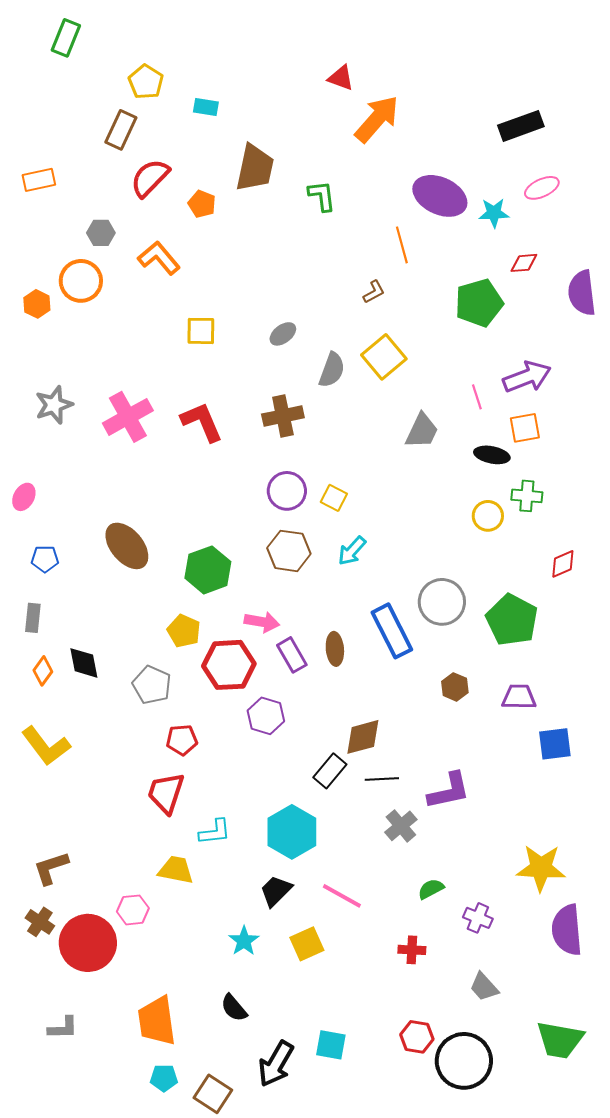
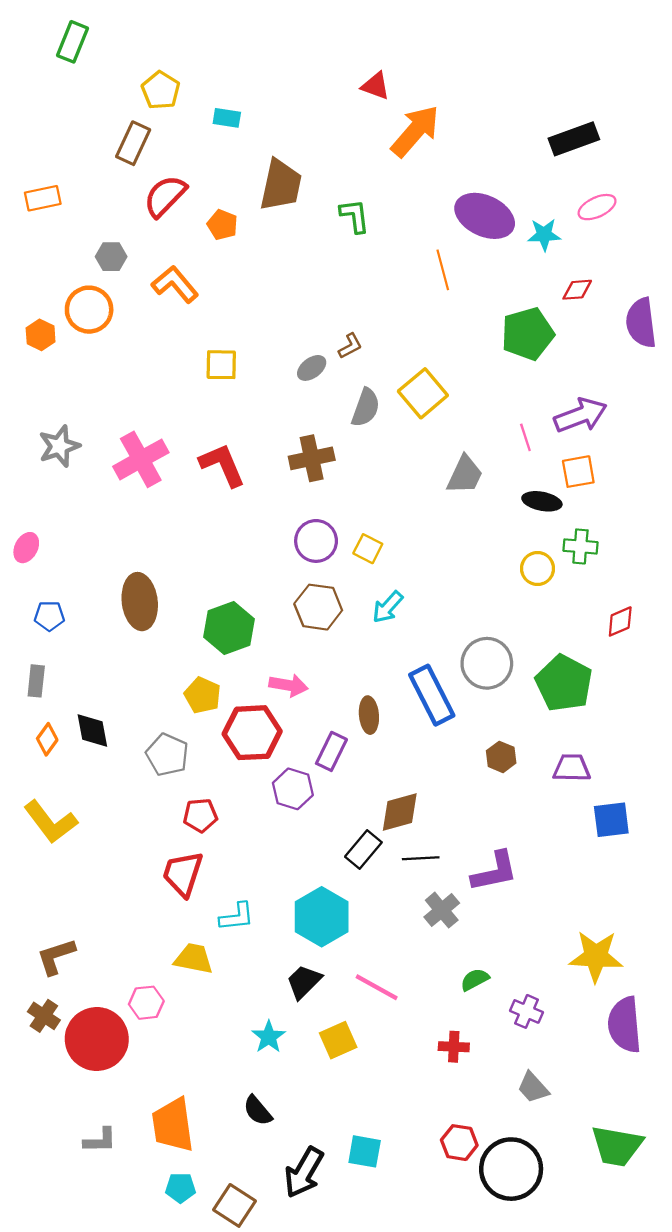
brown L-shape: (374, 292) -> (350, 346), moved
brown ellipse: (127, 546) -> (140, 602), turned 33
purple rectangle: (292, 655) -> (331, 751), moved, turned 56
gray L-shape: (63, 1028) -> (100, 1140), moved

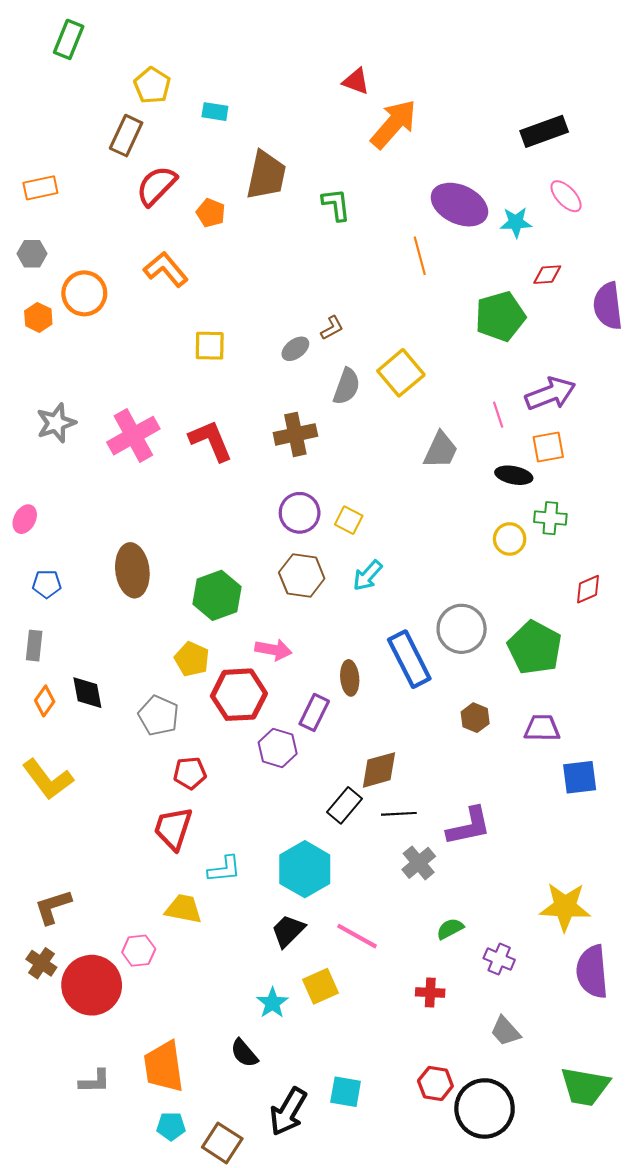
pink ellipse: (597, 207) -> (566, 196), turned 72
gray hexagon: (111, 257) -> (32, 254), moved
cyan star: (269, 1037) -> (272, 1003), moved

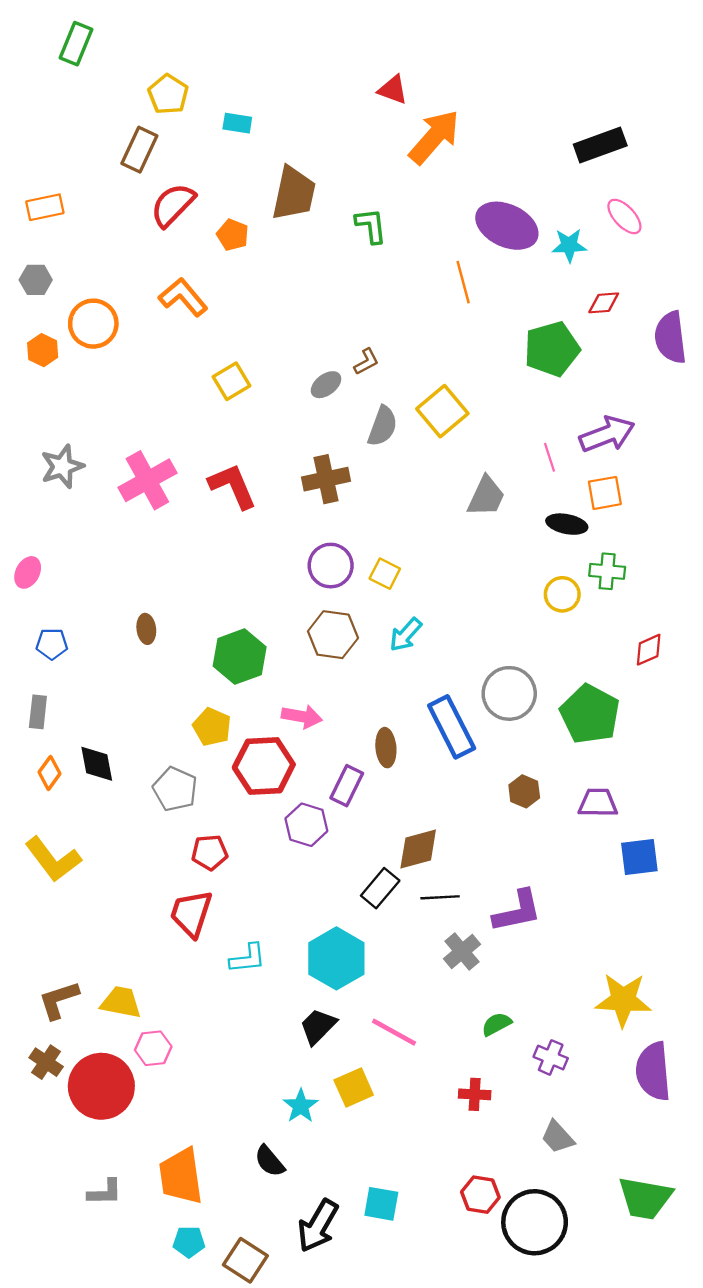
yellow square: (210, 346) -> (232, 381), turned -32
brown ellipse: (132, 570) -> (146, 629), size x0.5
yellow trapezoid: (184, 909) -> (121, 1002), moved

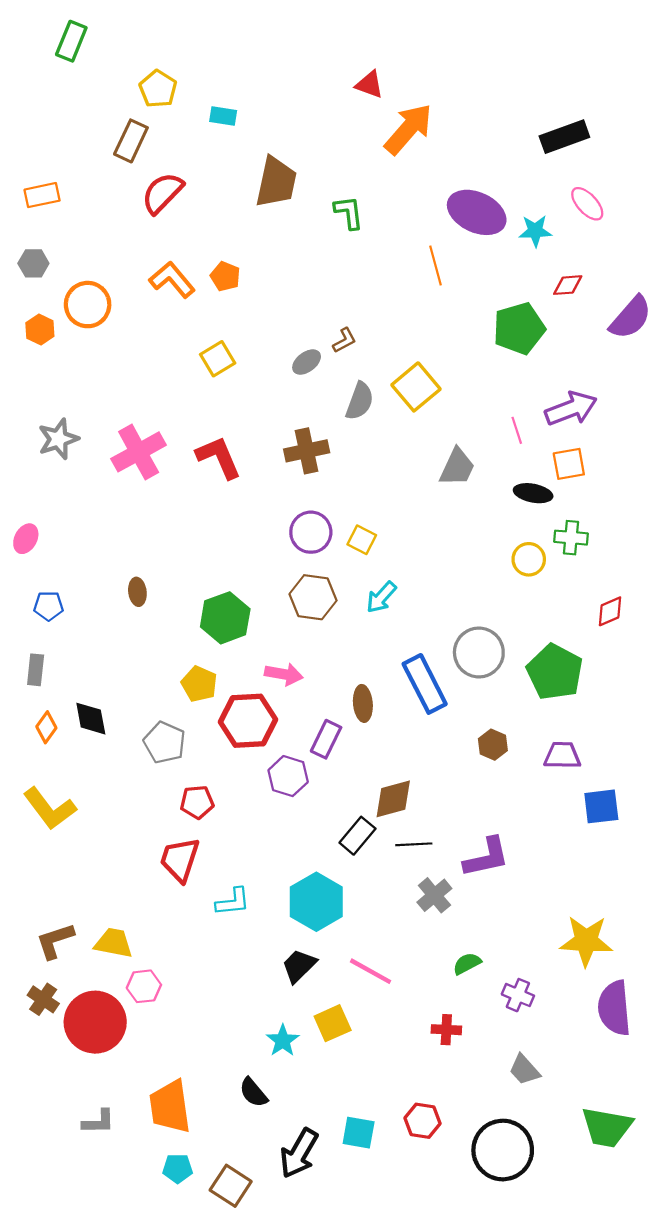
orange pentagon: (233, 235) -> (225, 276), moved
purple semicircle: (670, 337) -> (631, 318), turned -132
red hexagon: (480, 1195) -> (423, 1121), moved

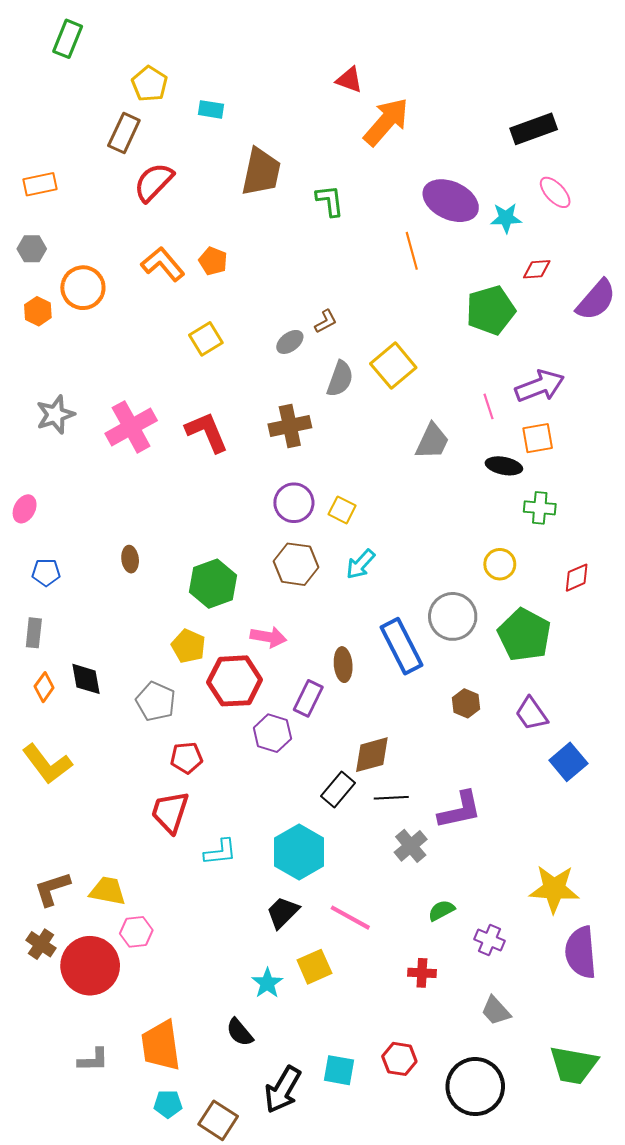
yellow circle: (529, 559) -> (500, 564), moved
purple trapezoid: (562, 755) -> (532, 714), turned -126
blue square: (601, 806) -> (568, 762), turned -33

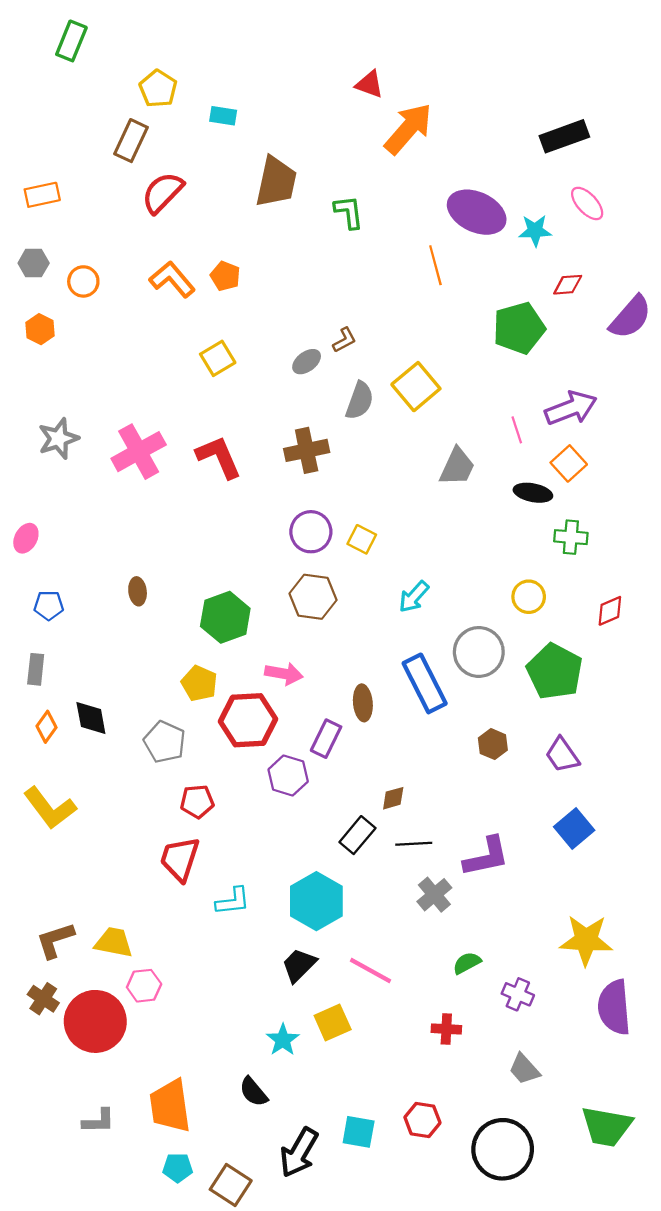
orange circle: (83, 288) -> (83, 281), moved, size x0.7
orange square: (538, 438) -> (569, 463), turned -32
cyan arrow: (361, 564) -> (414, 597), moved
brown diamond: (372, 755) -> (393, 798), size x0.6
blue square: (568, 762) -> (574, 829), moved

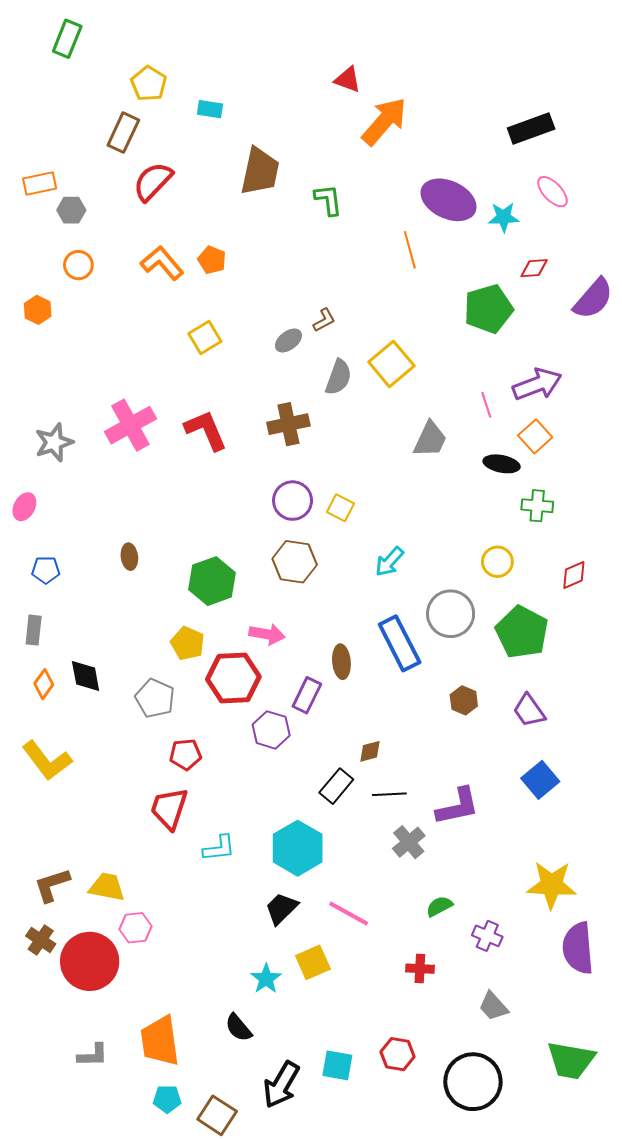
gray hexagon: (34, 263) -> (71, 210), moved
gray star: (58, 439) -> (54, 442), moved

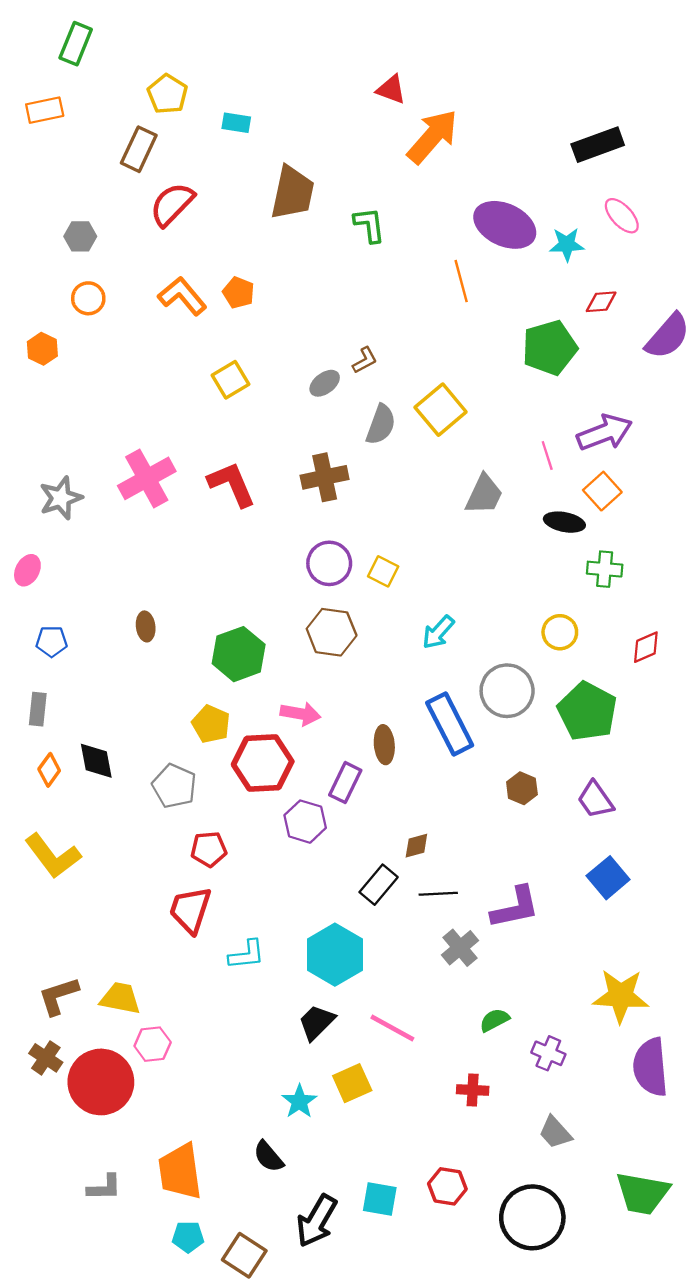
orange rectangle: (40, 184) -> (45, 110), moved

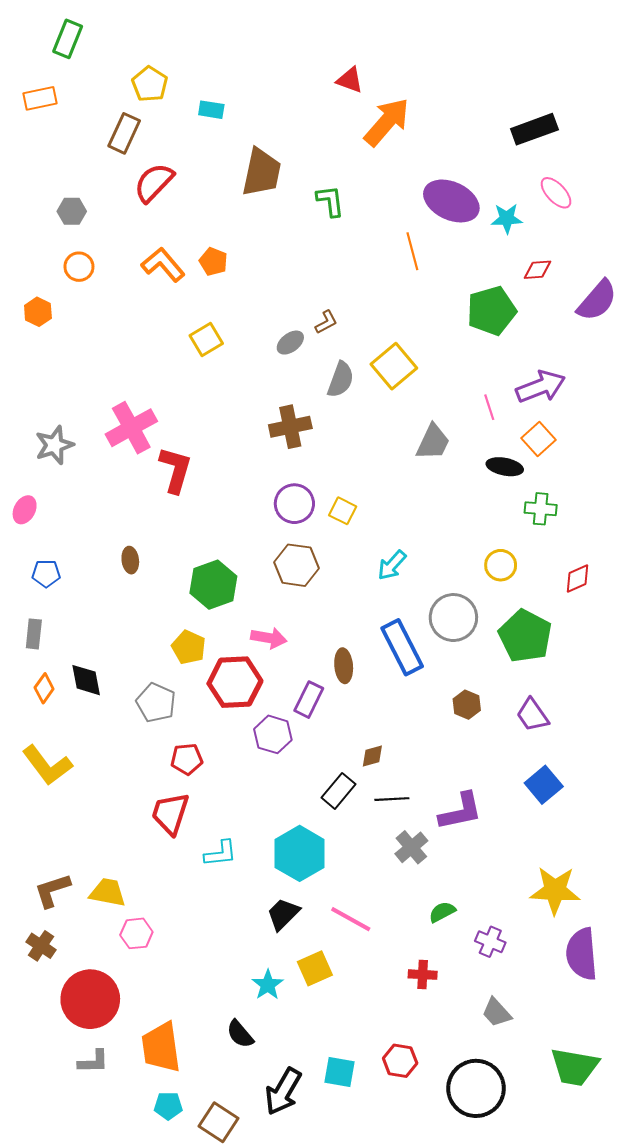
red L-shape: (232, 484) -> (175, 470), moved, turned 39
red circle: (101, 1082) -> (90, 999), moved

